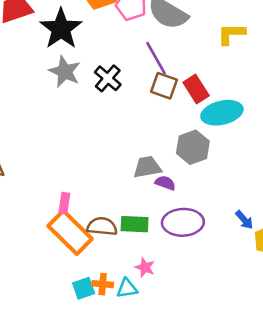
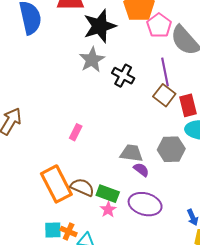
black cross: (108, 78) -> (123, 76), turned -30
pink rectangle: (64, 203) -> (76, 132), moved
pink star: (145, 267) -> (108, 210), moved

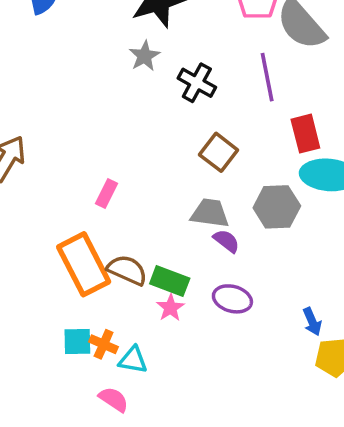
gray star: (92, 60) -> (144, 56), size x0.7
brown square: (164, 95) -> (219, 152), moved
pink rectangle: (76, 132) -> (106, 194), moved
purple ellipse: (145, 204) -> (232, 299), size x0.7

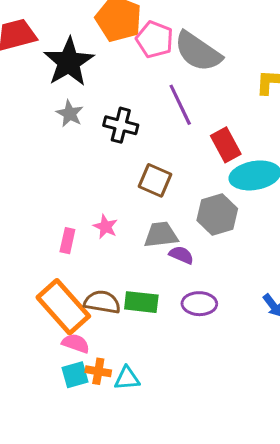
pink star: (170, 308) -> (105, 227), moved
pink semicircle: (114, 399) -> (76, 343), moved

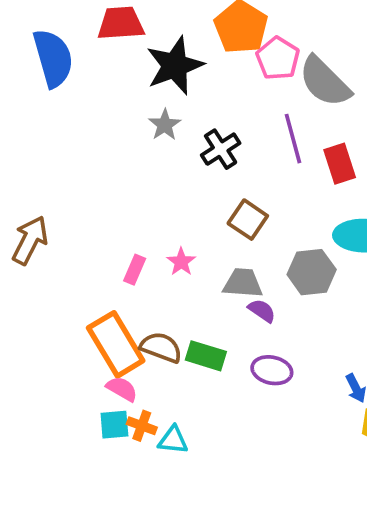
black cross: (121, 125) -> (221, 149), turned 32
red rectangle: (226, 145) -> (340, 164), moved

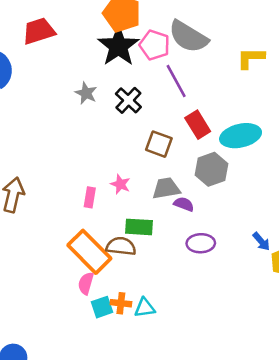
pink pentagon: (278, 58) -> (155, 45), moved
black star: (175, 66) -> (118, 46), moved
red rectangle: (340, 164) -> (198, 125), moved
green rectangle: (206, 356) -> (139, 227), moved
pink semicircle: (122, 389) -> (86, 283), moved, turned -90

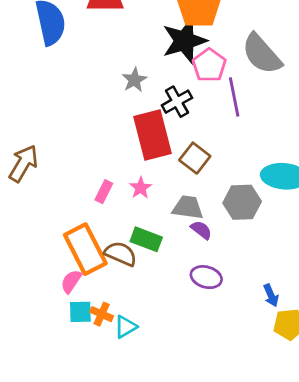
pink pentagon: (155, 45) -> (209, 65), moved
red rectangle: (198, 125) -> (152, 135), moved, size x1.6
cyan triangle: (145, 308) -> (125, 327), turned -40

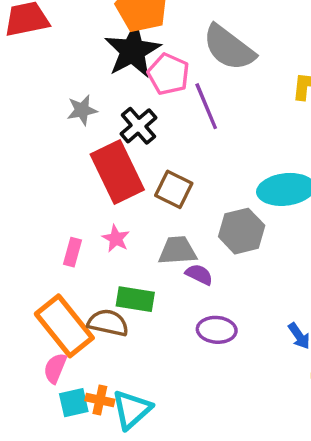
gray star: (134, 80) -> (82, 110), turned 30
cyan triangle: (125, 327) -> (132, 410), size x1.4

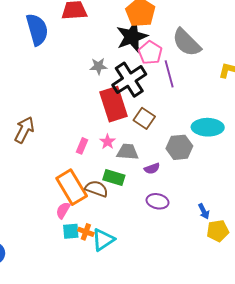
black cross: (139, 126) -> (129, 80), size x1.6
gray trapezoid: (177, 251) -> (128, 152), moved
purple semicircle: (199, 274) -> (152, 169), turned 126

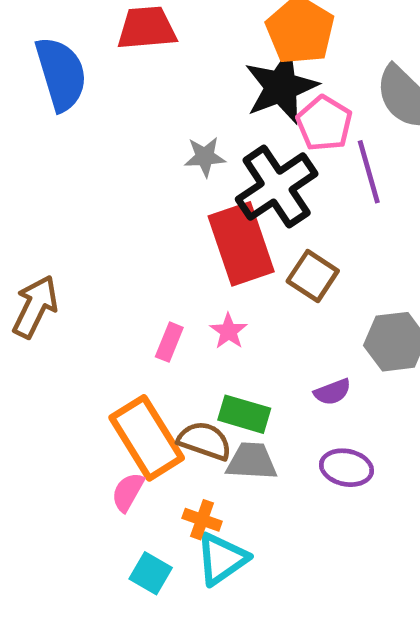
gray trapezoid: (128, 152) -> (252, 461), moved
cyan square: (71, 231) -> (151, 573), moved, turned 36
orange cross: (86, 232) -> (202, 520), moved

